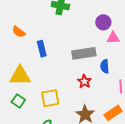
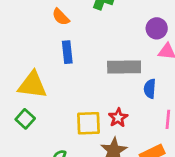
orange semicircle: (19, 32) -> (61, 17), moved
red star: (84, 81) -> (118, 118), moved
yellow square: (50, 98) -> (88, 123), moved

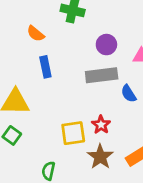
purple circle: (157, 28) -> (106, 45), moved
blue semicircle: (150, 89) -> (129, 94), turned -30

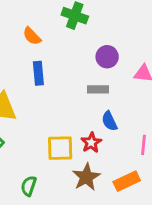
gray rectangle: (102, 75) -> (98, 89), size x0.6
blue semicircle: (129, 94) -> (109, 121), moved

